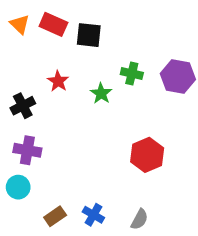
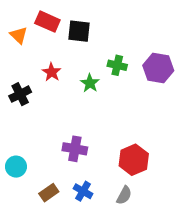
orange triangle: (20, 24) -> (19, 35), moved
purple cross: (27, 150) -> (75, 149), moved
red hexagon: (147, 155) -> (134, 160), moved

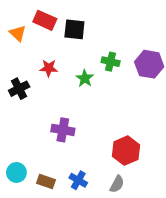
red star: (52, 72) -> (49, 68), turned -30
purple cross: (75, 149) -> (63, 130), moved
cyan circle: (16, 167) -> (16, 172), moved
brown rectangle: (49, 193) -> (46, 182), turned 54

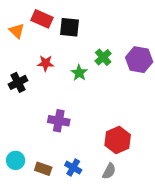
green cross: (111, 62) -> (103, 57), turned 35

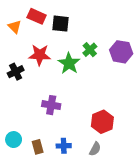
red star: (46, 63) -> (40, 55), size x1.5
green star: (79, 73) -> (69, 63), size x1.5
blue cross: (73, 168) -> (64, 146), turned -32
brown rectangle: (43, 169) -> (38, 147), turned 56

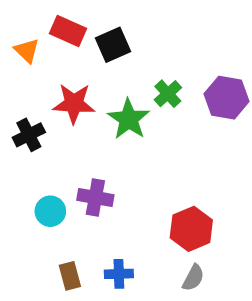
black square: (61, 24) -> (113, 45), turned -30
cyan circle: (14, 140) -> (50, 211), moved
gray semicircle: (95, 149) -> (193, 278), moved

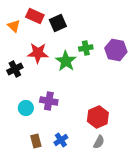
green cross: (168, 94) -> (86, 48), turned 32
blue cross: (119, 274) -> (61, 140), turned -32

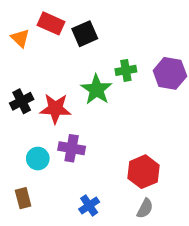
red star: (38, 53) -> (55, 109), moved
brown rectangle: (36, 141) -> (23, 198), moved

